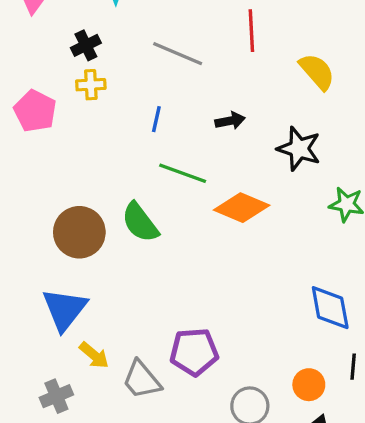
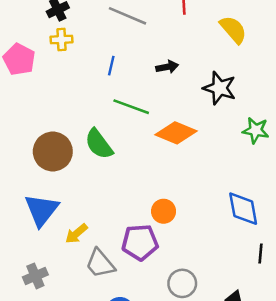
yellow arrow: (94, 355) -> (76, 234), moved, turned 100
orange circle: (309, 385) -> (164, 211), moved

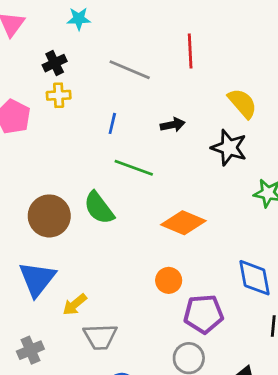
yellow semicircle: (233, 30) -> (242, 103), moved
orange diamond: (176, 133) -> (183, 223), moved
purple pentagon: (140, 242) -> (204, 314), moved
gray trapezoid: (100, 263) -> (100, 337), turned -52

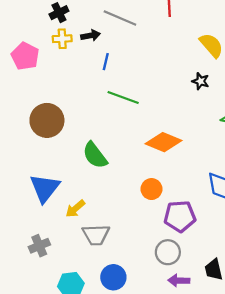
black arrow: (173, 125) -> (91, 35), moved
black star: (229, 148) -> (201, 81), size x0.6
green semicircle: (99, 208) -> (95, 155), moved
brown circle: (49, 216) -> (47, 120), moved

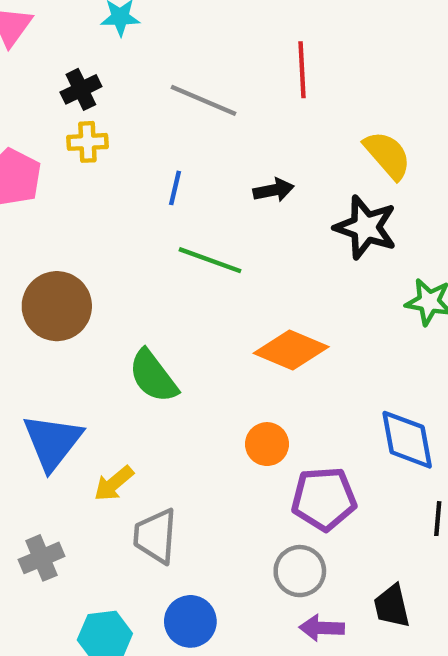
black arrow: (91, 35) -> (274, 190), moved
black star: (201, 81) -> (366, 227), size x1.8
gray trapezoid: (96, 235) -> (155, 536), turned 96

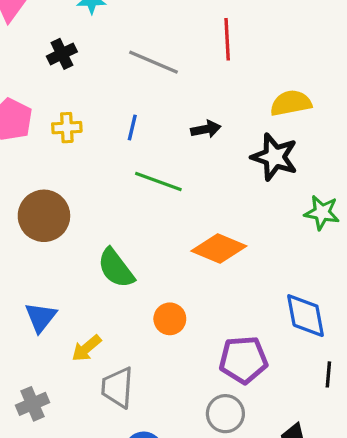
yellow cross: (87, 142) -> (67, 128), moved
yellow semicircle: (387, 155) -> (291, 103), turned -60
blue triangle: (52, 442) -> (41, 317), size x0.7
orange circle: (267, 444) -> (170, 319), moved

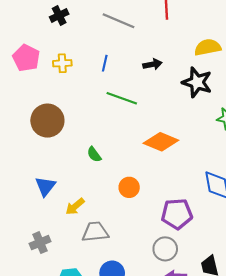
green semicircle: (116, 268) -> (94, 154), size x0.6
gray trapezoid: (118, 387) -> (95, 232), turned 80

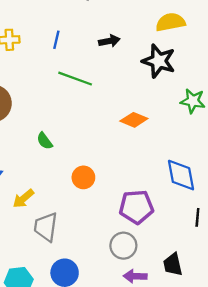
orange diamond: (161, 142) -> (134, 120), moved, size x0.7
gray trapezoid: (95, 232) -> (46, 227), turned -76

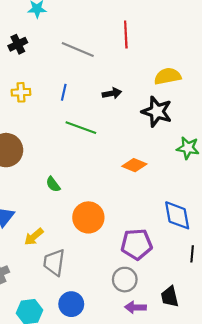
orange circle: (83, 177) -> (88, 217), size x1.5

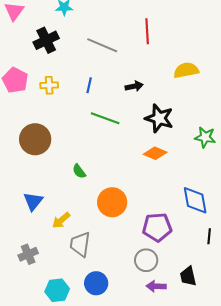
black cross: (18, 44) -> (46, 40), size x1.4
black star: (157, 112) -> (159, 118), moved

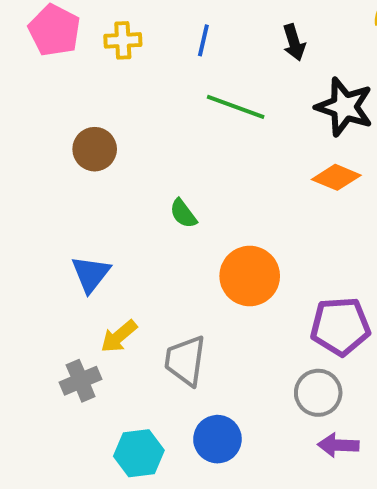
black arrow: (134, 86) -> (294, 42), turned 84
brown circle: (35, 139) -> (95, 149), size x0.7
yellow arrow: (61, 220) -> (119, 336), moved

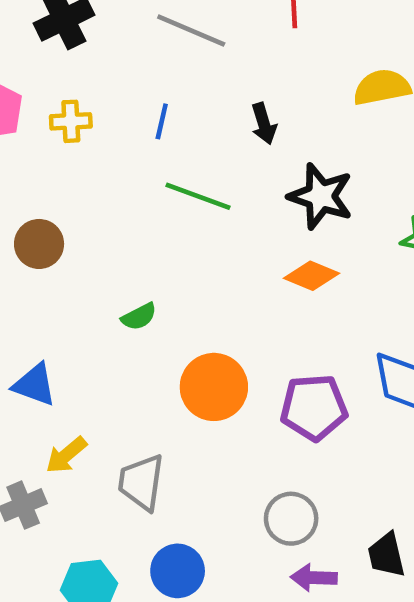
green semicircle: (183, 214) -> (139, 317), turned -80
blue triangle: (91, 274) -> (35, 385), turned -48
purple pentagon: (340, 326) -> (314, 407), moved

